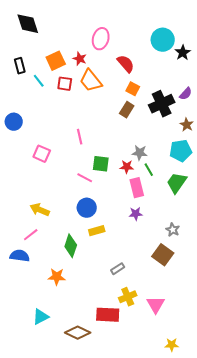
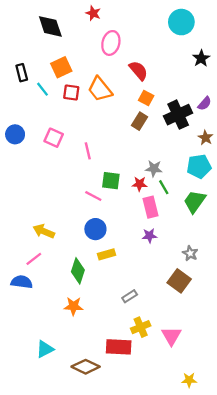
black diamond: (28, 24) -> (50, 26), moved
cyan circle: (163, 40) -> (181, 22), moved
red star: (80, 59) -> (93, 13), moved
pink square: (42, 154) -> (54, 138), moved
orange star: (57, 277) -> (73, 306), moved

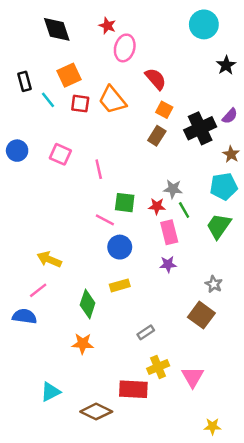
red star: (93, 13) -> (107, 26), moved
blue circle: (95, 229) -> (120, 247), moved

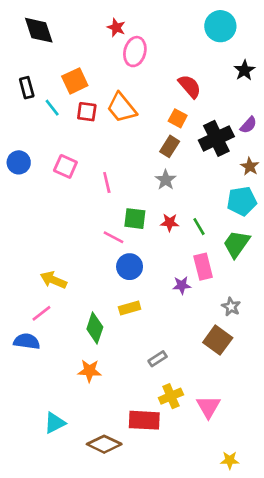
black diamond: (57, 29) -> (39, 30), moved
red semicircle: (156, 79) -> (190, 86), moved
gray star: (173, 189) -> (166, 180), moved, turned 30
pink rectangle: (169, 232) -> (203, 267), moved

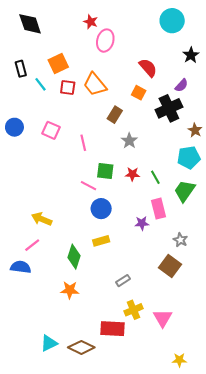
purple semicircle: (248, 125) -> (181, 85), moved
brown rectangle: (170, 146) -> (115, 115), moved
cyan triangle: (55, 423) -> (49, 343), moved

